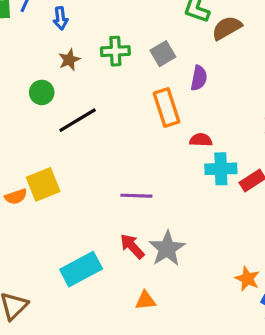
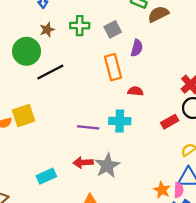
green circle: (42, 92) -> (27, 51), size x1.6
cyan cross: (221, 169) -> (120, 121), moved
red arrow: (132, 246) -> (83, 162), turned -54
cyan rectangle: (81, 269) -> (46, 176), size x0.7

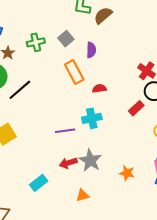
orange star: (162, 190) -> (127, 173), moved

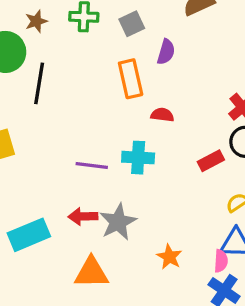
black line: (20, 90) -> (39, 83), turned -55
cyan rectangle: (39, 183) -> (29, 235), size x1.4
orange triangle: (83, 195) -> (91, 273), size x1.6

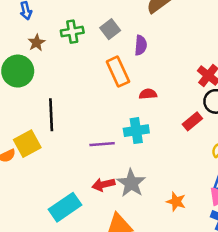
black line: (39, 83) -> (51, 115), moved

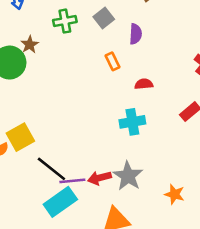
brown star: (37, 43) -> (30, 45), moved
orange rectangle: (118, 72) -> (113, 61), size x0.6
black line: (51, 115) -> (51, 169), moved, turned -48
purple line: (102, 144) -> (72, 181), moved

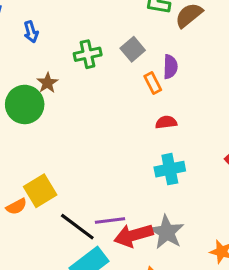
orange rectangle: (113, 61) -> (153, 83), moved
red semicircle: (144, 84) -> (166, 122), moved
red arrow: (99, 178) -> (134, 235), size x1.4
purple line: (72, 181) -> (110, 220), moved

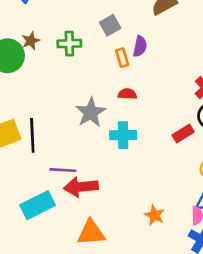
green cross: (88, 54) -> (69, 44), moved
black line: (77, 227) -> (32, 135), moved, turned 40
gray star: (167, 232) -> (91, 112), moved

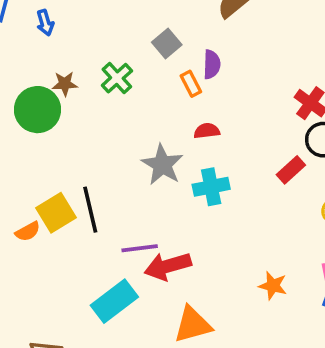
brown star: (31, 41) -> (65, 84), turned 30
green cross: (69, 44) -> (117, 78), turned -30

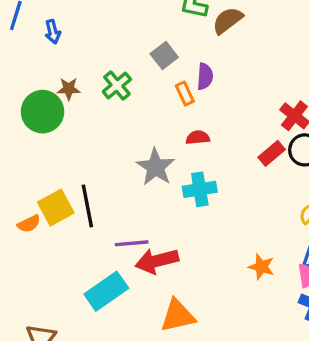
red rectangle: (291, 170) -> (272, 153), moved
orange star: (273, 286) -> (261, 267), moved

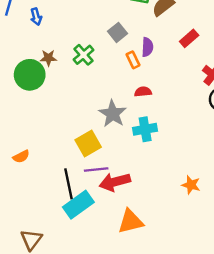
red rectangle: (272, 153) -> (189, 38), moved
black line: (87, 206) -> (69, 184), moved
yellow square: (56, 208) -> (88, 144), moved

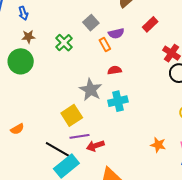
purple semicircle: (147, 47) -> (116, 33), turned 77
brown star: (48, 58) -> (28, 37), moved
red arrow: (115, 182) -> (95, 146), size x0.7
black line: (69, 184) -> (57, 149), turned -45

